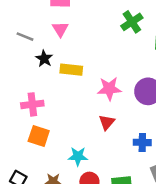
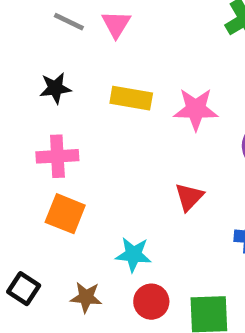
gray line: (25, 37) -> (69, 22), moved
black star: (44, 59) -> (55, 88), moved, turned 30
pink star: (109, 89) -> (196, 109), moved

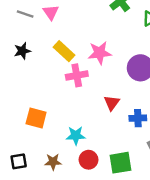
yellow rectangle: (131, 98) -> (64, 51), turned 40
pink cross: (57, 156) -> (77, 75), moved
red triangle: (189, 197) -> (112, 103), moved
black square: (24, 289) -> (19, 161), turned -35

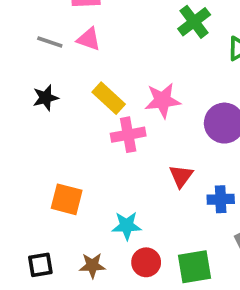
pink triangle: (51, 12) -> (89, 39), turned -35

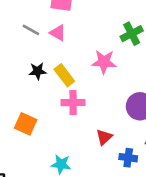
black star: (46, 98) -> (38, 71), moved
pink star: (163, 100) -> (104, 62), moved
orange square: (67, 199) -> (26, 124), moved

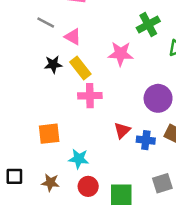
pink triangle: (58, 33) -> (73, 37), moved
orange square: (26, 124) -> (49, 134), moved, turned -30
blue cross: (128, 158) -> (146, 140), moved

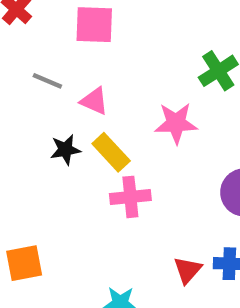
red triangle: (122, 130) -> (188, 270), moved
orange square: (49, 134) -> (24, 263), moved

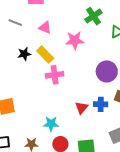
pink triangle: (94, 101) -> (45, 28), moved

